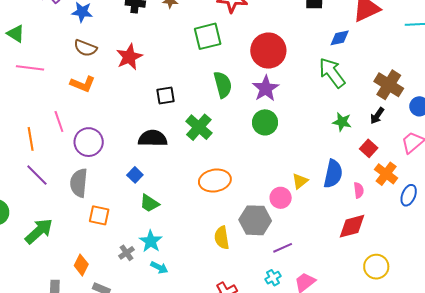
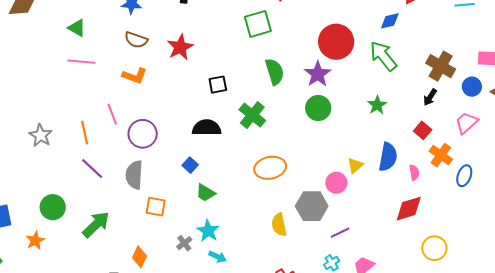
green triangle: (16, 34) -> (77, 28), moved
red circle: (268, 51) -> (336, 42), moved
green star: (342, 122) -> (377, 105), moved, turned 30

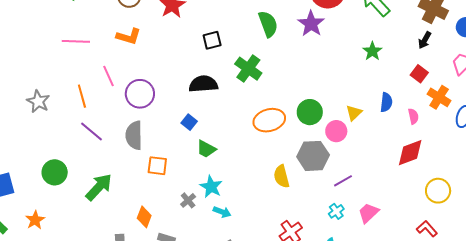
pink line: (81, 62) -> (76, 41), moved
green circle: (318, 108) -> (310, 112), moved
blue semicircle: (388, 157) -> (386, 102), size x0.7
orange star: (35, 240) -> (35, 220), moved

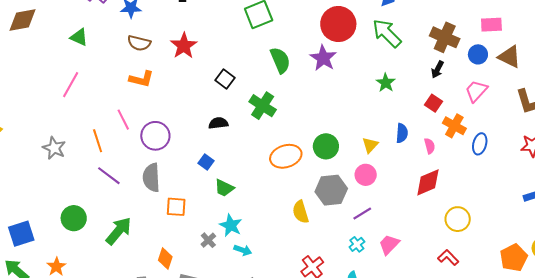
black square: (212, 40) -> (225, 79), turned -36
pink line: (76, 41) -> (71, 85), moved, turned -60
black semicircle: (203, 84) -> (218, 123), size x0.7
pink circle: (336, 131) -> (366, 175), moved

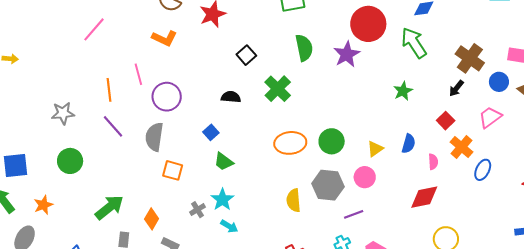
gray star: (54, 148) -> (63, 113), moved, turned 30
green arrow: (119, 231) -> (109, 207), moved

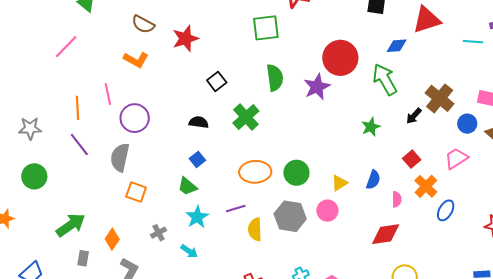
black arrow: (456, 88) -> (414, 116), moved
blue square: (211, 132) -> (197, 159), moved
cyan star: (222, 200) -> (197, 217), moved
purple line: (354, 214) -> (236, 208), moved

